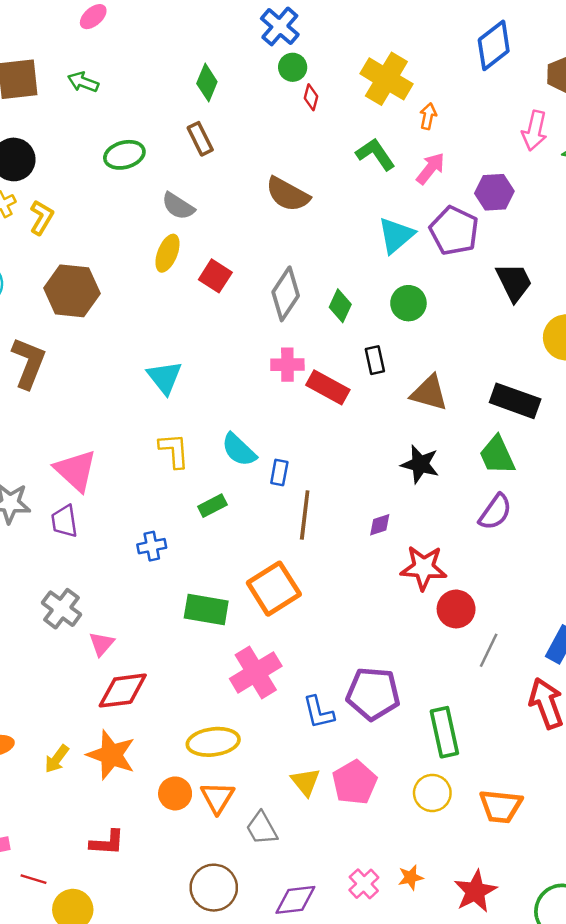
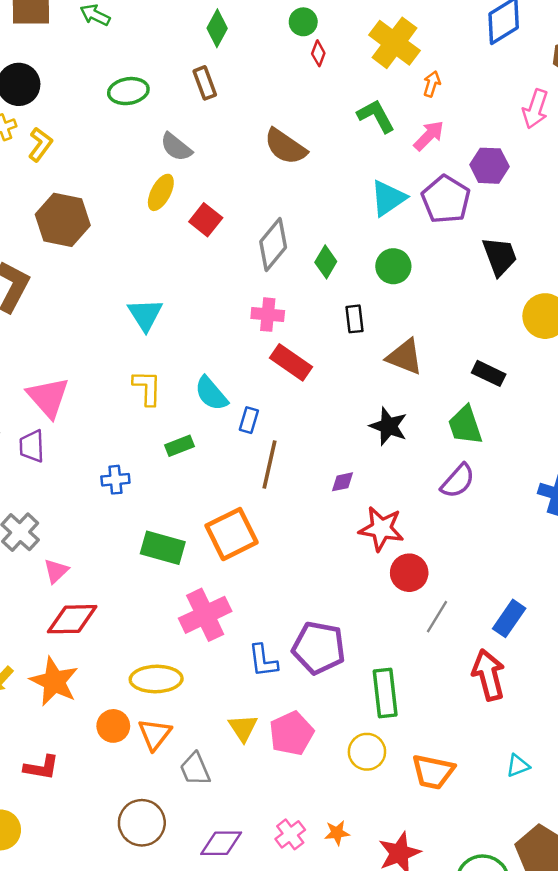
red rectangle: (328, 387) -> (291, 362), moved
black rectangle: (515, 401) -> (489, 373), size x0.7

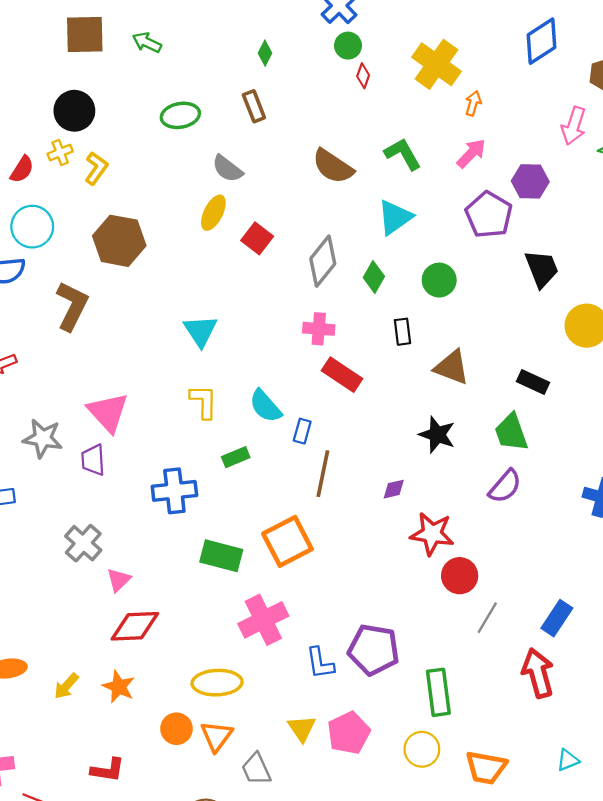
green diamond: (217, 28) -> (265, 53), size x0.7
green L-shape: (376, 116) -> (403, 154), moved
cyan triangle: (388, 198) -> (395, 217), moved
blue cross: (115, 480) -> (174, 491), size x1.6
orange star: (54, 681) -> (119, 687), size x0.7

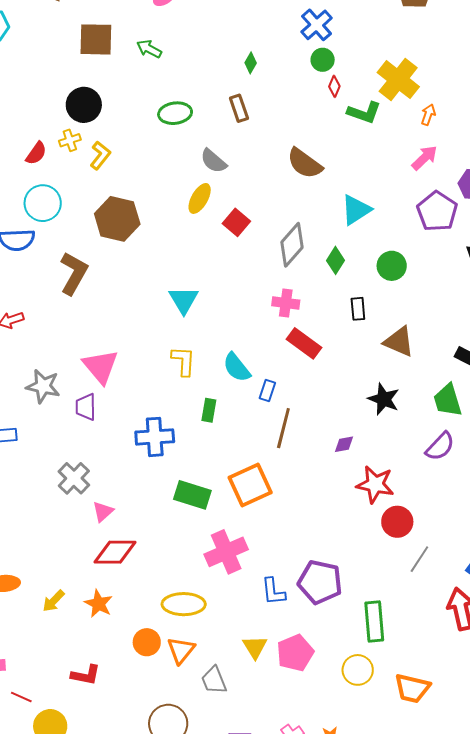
green L-shape: (403, 154) -> (364, 113), moved, turned 136
green rectangle: (236, 457) -> (209, 410), turned -60

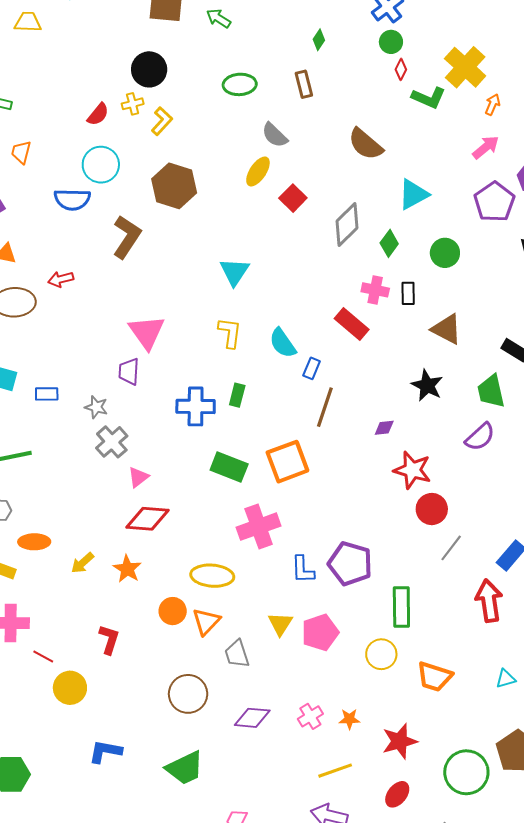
pink cross: (286, 303) -> (375, 290), moved
gray star: (43, 386) -> (96, 407), moved, size x0.7
green rectangle: (209, 410) -> (237, 395), moved
red L-shape: (86, 675) -> (109, 639), turned -88

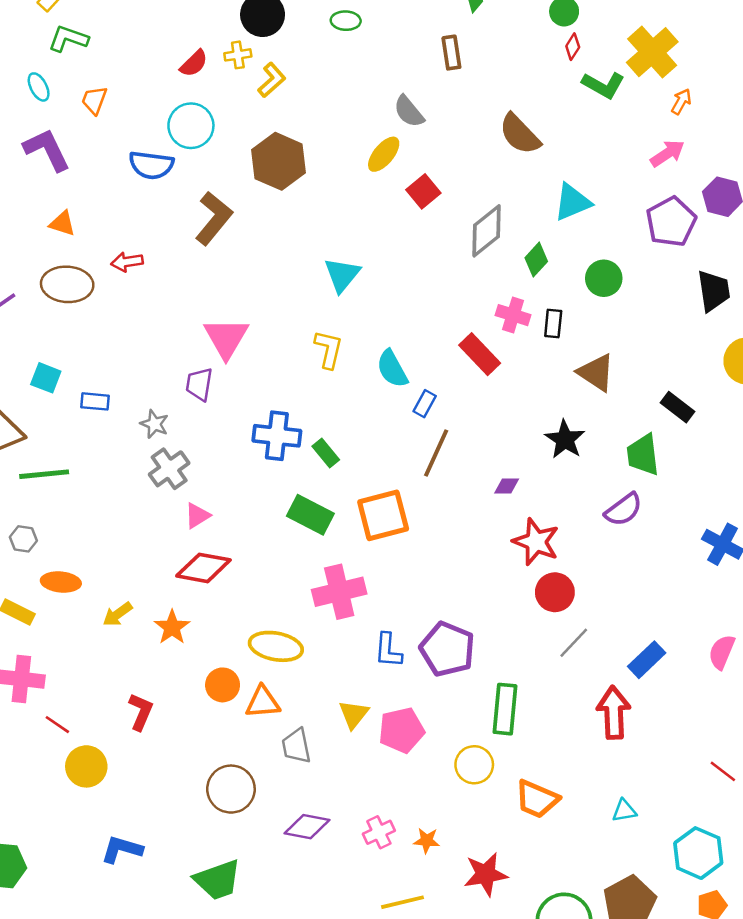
green ellipse: (240, 84) -> (346, 21), moved, size x0.7
green rectangle: (237, 395) -> (326, 453), moved, turned -60
orange triangle: (206, 622) -> (263, 702), turned 36

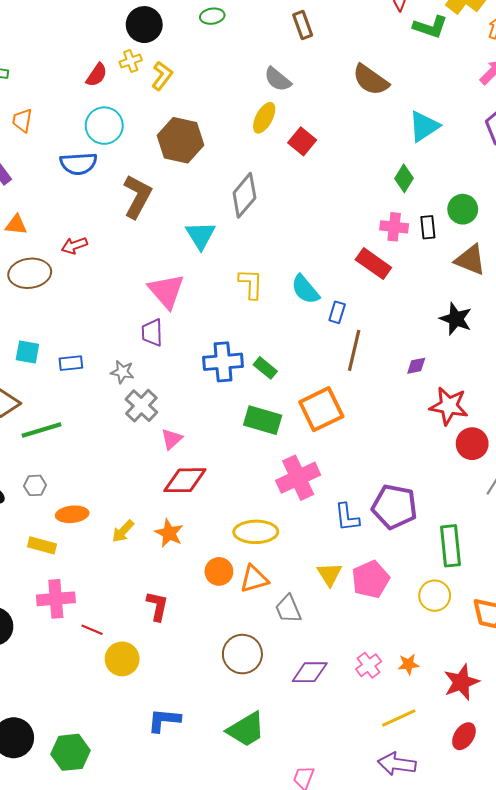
gray diamond: (487, 231) -> (244, 195), moved
cyan triangle: (342, 275) -> (200, 235), moved
green circle: (604, 278) -> (463, 209), moved

